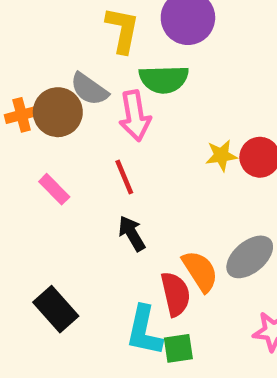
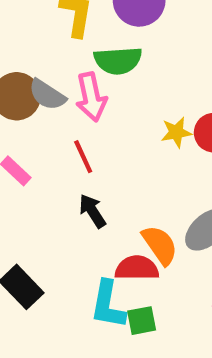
gray semicircle: (89, 89) -> (47, 95), moved
red semicircle: (175, 294) -> (137, 268), turned -75

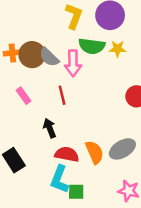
yellow star: (176, 132) -> (117, 49), moved
black arrow: (92, 211) -> (50, 128), moved
red semicircle: (137, 268) -> (67, 154), moved

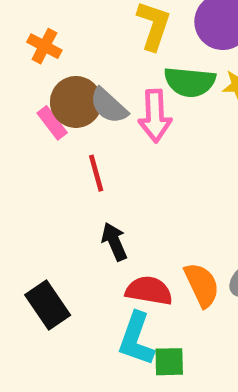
orange cross: (12, 53) -> (44, 46), moved, turned 35
red line: (62, 95) -> (96, 173), moved
pink rectangle: (23, 96) -> (52, 123), moved

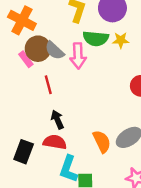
orange cross: (44, 46) -> (22, 20), size x1.6
red semicircle: (149, 291) -> (55, 142), moved
black rectangle: (48, 305) -> (24, 152), turned 55

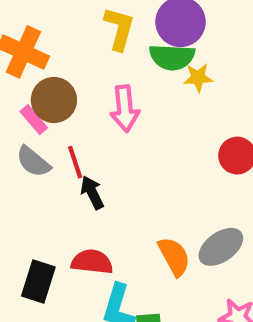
green semicircle: (96, 38) -> (172, 57), moved
gray semicircle: (55, 51) -> (33, 162), moved
black arrow: (57, 120) -> (92, 193), moved

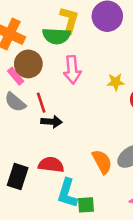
green semicircle: (172, 57) -> (56, 36), moved
yellow star: (198, 78) -> (116, 82), moved
black arrow: (92, 193) -> (52, 122), turned 120

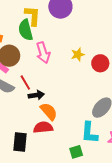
green semicircle: (56, 36) -> (26, 30), turned 85
orange semicircle: (102, 162) -> (49, 111), moved
cyan L-shape: (67, 193) -> (89, 133), moved

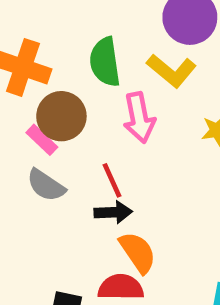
yellow L-shape: (33, 16) -> (171, 71), moved, turned 120
red line: (25, 83) -> (112, 180), moved

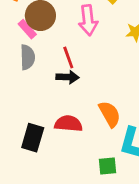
gray semicircle: (46, 185) -> (27, 57), turned -130
orange semicircle: (138, 252) -> (110, 114), moved

